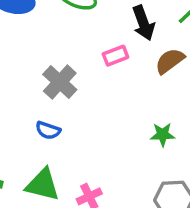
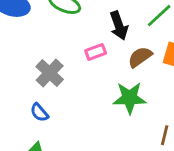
blue semicircle: (48, 130) -> (39, 112), turned 30
green star: (163, 135) -> (130, 98), moved, size x1.6

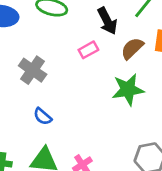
gray cross: (50, 73) -> (33, 70), moved

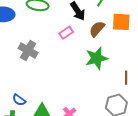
blue semicircle: (43, 116) -> (19, 100), moved

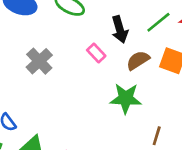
pink rectangle: (66, 33) -> (96, 53), turned 64

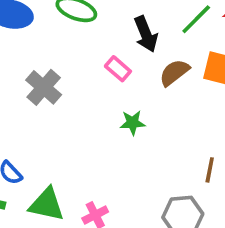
green star: (126, 98) -> (133, 123), moved, size x0.6

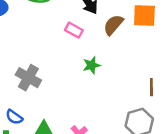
gray cross: (44, 87) -> (28, 78), moved

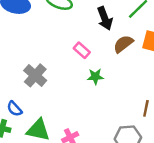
pink rectangle: (74, 30) -> (82, 50), moved

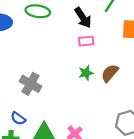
brown semicircle: (123, 44) -> (110, 73), moved
pink rectangle: (82, 50) -> (86, 41), moved, turned -35

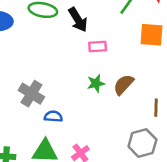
black arrow: (83, 18) -> (78, 20), moved
blue semicircle: (18, 118) -> (53, 116), moved, turned 147

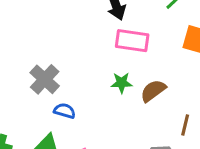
pink rectangle: (98, 47) -> (132, 41), size x1.5

